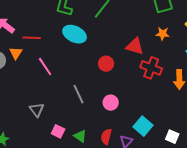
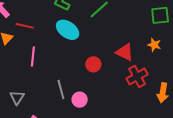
pink line: (45, 67) -> (33, 57), turned 30
red cross: (151, 68) -> (137, 76), turned 30
pink circle: (111, 103) -> (80, 100), moved

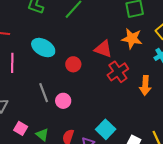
cyan ellipse: (68, 30) -> (43, 48), moved
orange star: (154, 45) -> (132, 39), size x1.5

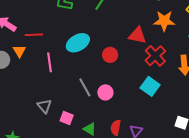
cyan ellipse: (43, 48) -> (78, 43), turned -50
pink square: (21, 128) -> (67, 118), moved
cyan square: (106, 129) -> (150, 86), moved

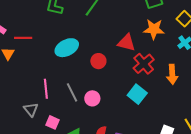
pink line: (50, 62) -> (46, 89), moved

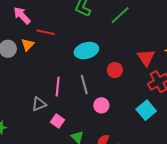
red triangle: (127, 43) -> (146, 58), turned 30
gray line: (72, 92) -> (84, 85), moved
gray triangle: (31, 110) -> (39, 104), turned 35

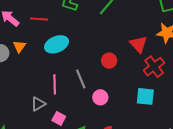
red line: (46, 32) -> (39, 19), moved
cyan ellipse: (86, 51) -> (57, 44), moved
cyan square: (146, 110) -> (145, 96), turned -36

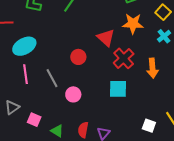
pink line: (55, 84) -> (26, 74), moved

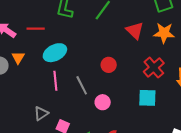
red triangle: (106, 38) -> (135, 30), moved

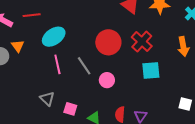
red circle: (109, 65) -> (108, 42), size x1.6
red cross: (154, 67) -> (142, 42), moved
gray triangle: (41, 113) -> (47, 99), turned -35

